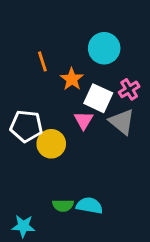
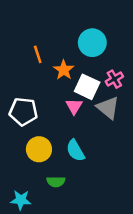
yellow circle: (51, 144) -> (39, 149), moved
cyan semicircle: (89, 206) -> (75, 151), moved, turned -130

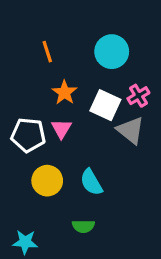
orange line: (38, 54) -> (47, 52), moved
orange star: (64, 70) -> (64, 93), moved
pink triangle: (74, 106) -> (61, 129), moved
green semicircle: (56, 182) -> (83, 226), moved

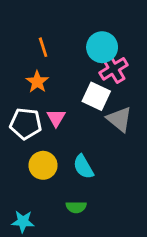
orange star: (64, 93) -> (37, 82), moved
pink cross: (138, 96) -> (114, 69), moved, size x1.4

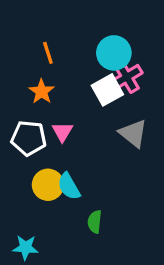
white square: (96, 96) -> (107, 90), moved, turned 36
cyan semicircle: (83, 167) -> (69, 186), moved
green semicircle: (76, 207) -> (95, 222), moved, turned 96

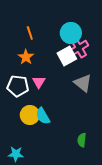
green semicircle: (95, 222) -> (82, 140), moved

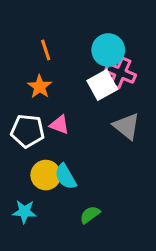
pink cross: (79, 48) -> (120, 73), turned -36
pink triangle: (39, 82) -> (59, 125), turned -40
green semicircle: (82, 140) -> (90, 215), moved, turned 48
cyan star: (16, 154) -> (24, 212), moved

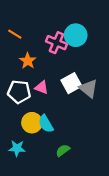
orange line: (46, 50) -> (15, 34), moved, turned -40
pink cross: (120, 73) -> (56, 43), moved
white square: (102, 85) -> (71, 83), moved

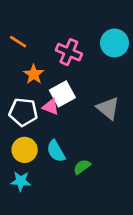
cyan circle: (76, 35) -> (115, 43), moved
white square: (71, 83) -> (62, 94), moved
yellow circle: (32, 123) -> (25, 150), moved
green semicircle: (63, 150) -> (82, 167), moved

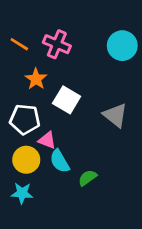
pink cross: (69, 52) -> (57, 44), moved
white square: (62, 94) -> (67, 100), turned -30
pink triangle: (51, 107) -> (47, 140), moved

